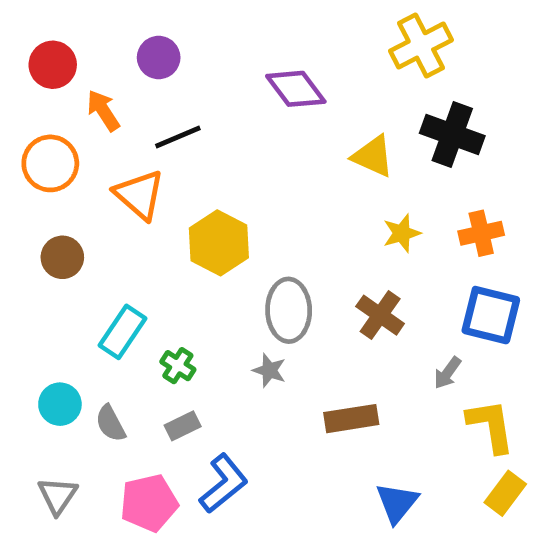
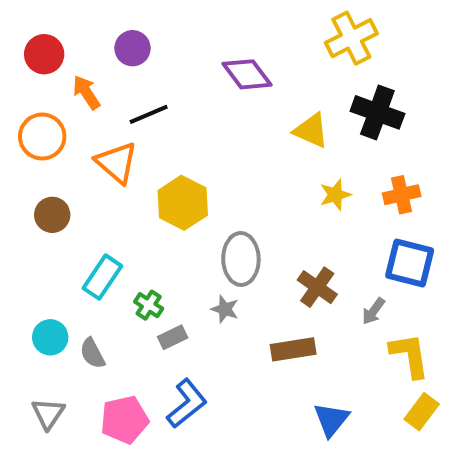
brown cross: (380, 315) -> (317, 287), moved
gray rectangle: (183, 426) -> (173, 337), moved

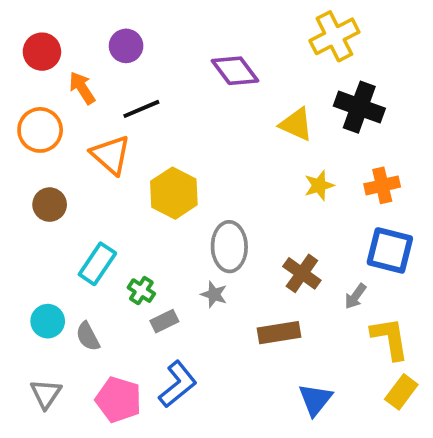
pink pentagon: (124, 420) -> (118, 400), turned 30

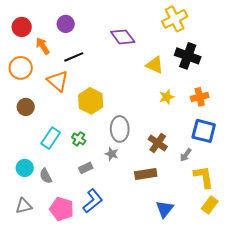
green cross: (141, 291) -> (79, 139), moved
gray triangle: (46, 394) -> (24, 206), turned 42

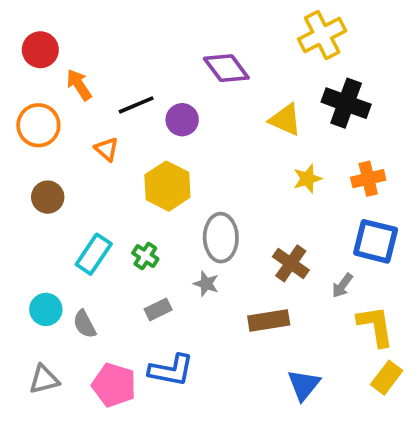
purple circle: (66, 24) -> (182, 120), moved
orange triangle: (58, 81) -> (107, 149), size x0.6
blue L-shape: (93, 201) -> (171, 370), turned 50

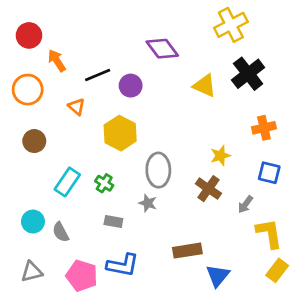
black cross: (346, 103) -> (248, 74), turned 32
yellow star: (307, 179) -> (220, 156), moved
blue square: (376, 241) -> (269, 173), size x0.7
gray rectangle: (158, 309) -> (113, 222), turned 36
brown rectangle: (269, 320) -> (187, 251), moved

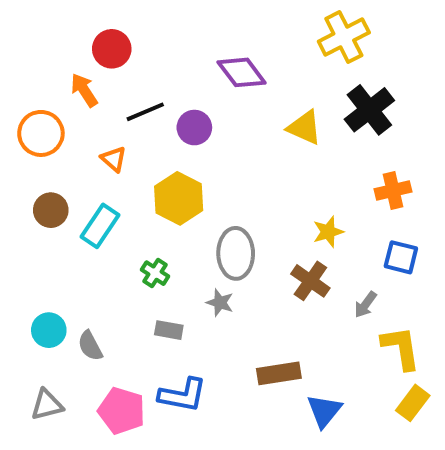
red circle: (29, 35) -> (112, 49), moved
cyan rectangle: (67, 182) -> (100, 226), moved

